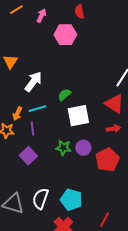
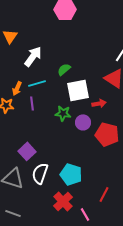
red arrow: (113, 129) -> (99, 103), moved
green star: (63, 148) -> (63, 113), moved
purple square: (28, 156) -> (27, 151), moved
red pentagon: (107, 160) -> (107, 134), turned -30

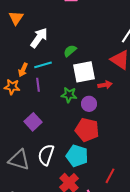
red pentagon: (107, 134) -> (87, 130), moved
purple square: (27, 151) -> (33, 122), moved

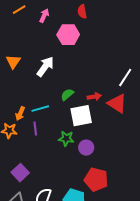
white arrow: (39, 38) -> (45, 67), moved
red arrow: (105, 85) -> (94, 97), moved
purple square: (33, 122) -> (20, 173), moved
red pentagon: (87, 130) -> (96, 180), moved

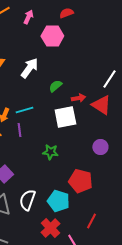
red semicircle: (82, 12) -> (66, 13), turned 80
green semicircle: (67, 95) -> (55, 86), moved
green star: (66, 139) -> (50, 152), moved
purple circle: (86, 148) -> (100, 147), moved

